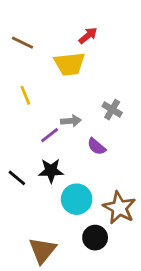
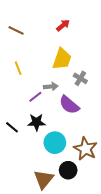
yellow trapezoid: (69, 64) -> (62, 59), moved, turned -65
purple semicircle: (96, 147) -> (69, 105), size x1.5
brown triangle: (42, 250) -> (44, 179), moved

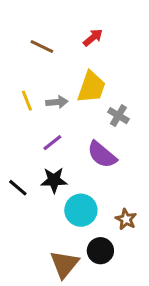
brown line: (16, 30) -> (42, 47), moved
gray arrow: (51, 87) -> (57, 102), moved
brown star: (85, 149) -> (126, 219), size x0.6

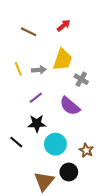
black line: (18, 188) -> (16, 142), moved

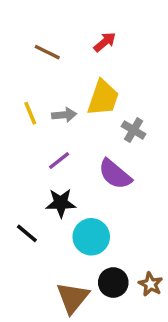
brown star: (86, 150) -> (151, 284), moved

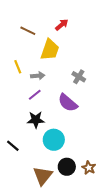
yellow trapezoid: (103, 98) -> (50, 50), moved
gray arrow: (64, 115) -> (38, 76), moved
black line: (27, 233) -> (13, 146), moved

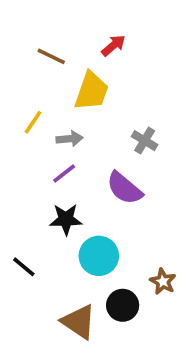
yellow line: (18, 67) -> (33, 122), turned 56
brown star: (89, 168) -> (163, 281), moved
brown triangle: (43, 176) -> (79, 322), turned -35

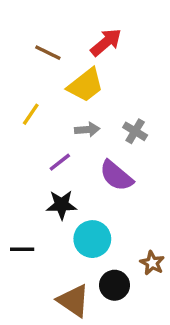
red arrow: (113, 45) -> (106, 42), size x1.4
yellow trapezoid: (91, 91) -> (85, 85), turned 33
gray arrow: (70, 139) -> (87, 130), moved
black line: (24, 267) -> (22, 249), turned -40

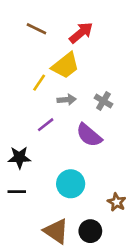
brown line: (48, 53) -> (36, 29), moved
yellow line: (31, 114) -> (39, 83), moved
black star: (62, 205) -> (19, 158), moved
black circle: (115, 285) -> (90, 231), moved

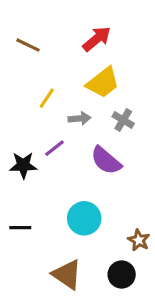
brown line: (36, 29) -> (28, 45), moved
yellow trapezoid: (65, 66) -> (103, 83), moved
black star: (19, 158) -> (23, 165), moved
black circle: (90, 231) -> (122, 275), moved

